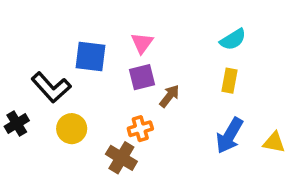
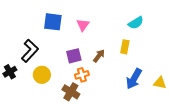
blue square: (91, 57) -> (53, 22), moved
purple square: (142, 77) -> (74, 56), moved
yellow rectangle: (230, 81) -> (125, 47), moved
black L-shape: (51, 87) -> (30, 51), turned -95

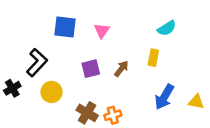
orange cross: (82, 75) -> (113, 115), moved

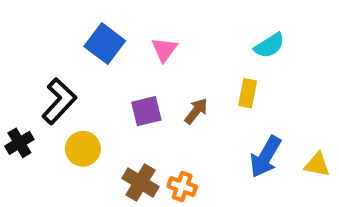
blue square: (65, 27) -> (105, 44), turned 30
orange cross: (113, 115) -> (182, 186), turned 35

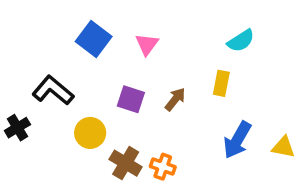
black L-shape: (59, 101) -> (53, 90), turned -93
purple square: (146, 111) -> (131, 99), turned 32
yellow circle: (83, 149) -> (90, 133), moved

